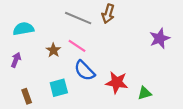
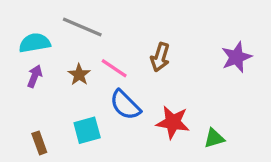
brown arrow: (108, 14) -> (160, 57), moved
gray line: (78, 18) -> (82, 27), moved
purple arrow: (16, 60) -> (35, 76), moved

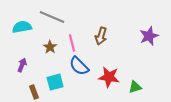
pink line: (114, 68) -> (72, 43), turned 42
purple arrow: (35, 76) -> (22, 65), moved
brown rectangle: (39, 143) -> (34, 92), moved

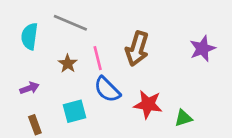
cyan semicircle: (22, 27) -> (30, 36), turned -72
brown arrow: (101, 36) -> (137, 49), size x1.4
purple arrow: (22, 65) -> (30, 88), turned 48
brown rectangle: (34, 92) -> (35, 125), moved

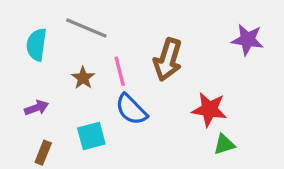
purple star: (202, 49) -> (247, 40), moved, turned 30
red star: (148, 104) -> (209, 109), moved
brown rectangle: (35, 125) -> (43, 153), turned 42

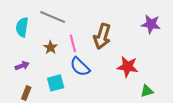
green triangle: (224, 144) -> (147, 91), moved

